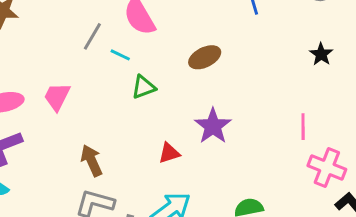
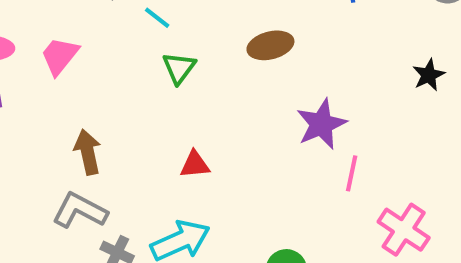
green triangle: (143, 87) -> (179, 68), turned -45
purple star: (213, 126) -> (321, 124), moved
pink line: (303, 127) -> (352, 173), moved

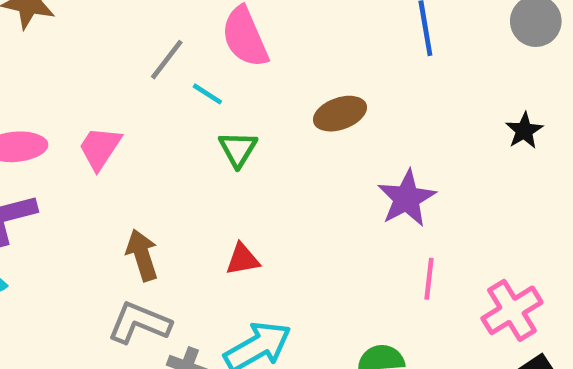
red triangle: (195, 164) -> (243, 259), moved
pink line: (352, 173) -> (429, 279), moved
pink cross: (404, 230) -> (512, 310), turned 30

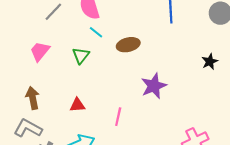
cyan line: (207, 94) -> (96, 32), moved
pink trapezoid: (100, 148) -> (40, 51), moved
pink line: (429, 279) -> (118, 117), moved

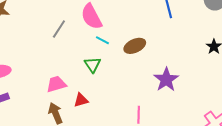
pink trapezoid: (40, 51) -> (56, 84), moved, turned 45
red triangle: (77, 105) -> (81, 100), moved

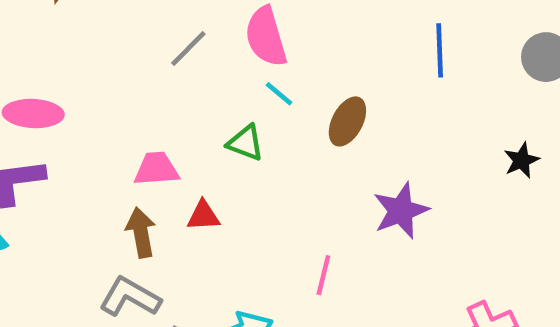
brown ellipse: (135, 46) -> (347, 121), turned -50
green triangle: (92, 65) -> (245, 143), turned -48

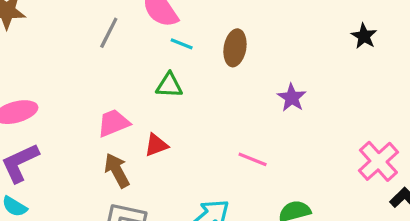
purple star: (401, 211) -> (292, 98), size x0.7
pink line: (323, 275) -> (253, 159), turned -64

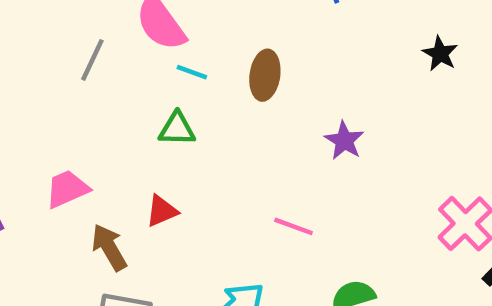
pink trapezoid: (113, 123) -> (67, 189), moved

